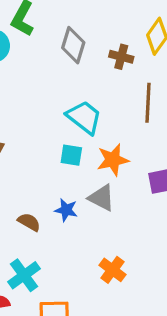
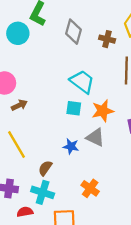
brown semicircle: (29, 222) -> (45, 168), moved, turned -84
orange cross: (113, 270) -> (90, 188), moved
cyan cross: (24, 275) -> (43, 192), turned -35

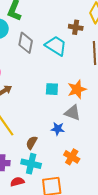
gray diamond: (73, 32) -> (26, 43), moved
cyan trapezoid: (82, 82) -> (56, 46), moved
blue star: (71, 146) -> (58, 129), moved

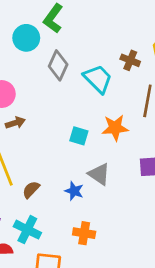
orange star: (77, 89) -> (115, 128), moved
brown semicircle: (32, 143) -> (31, 190), moved
orange cross: (72, 157) -> (84, 233), turned -35

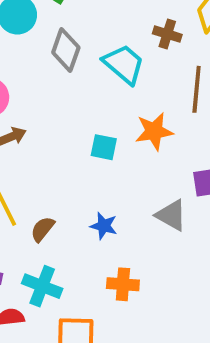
gray triangle: (99, 174) -> (171, 215), moved

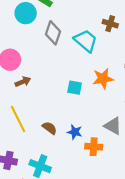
brown semicircle: (43, 229) -> (50, 128), moved, turned 88
orange cross: (123, 284) -> (94, 147), moved

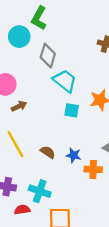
cyan trapezoid: (86, 41) -> (65, 81), moved

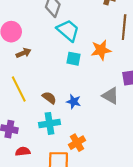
orange cross: (93, 169) -> (77, 143), moved, turned -35
cyan cross: (40, 191) -> (49, 123), moved, turned -30

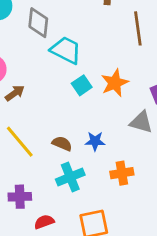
orange star: (101, 50) -> (115, 83), moved
cyan square: (74, 59) -> (82, 85), turned -32
orange cross: (77, 143) -> (122, 173), moved, turned 35

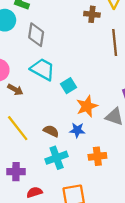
cyan trapezoid: (66, 50) -> (43, 69), moved
orange star: (115, 83) -> (87, 106), moved
brown arrow: (15, 93) -> (15, 90), turned 63

